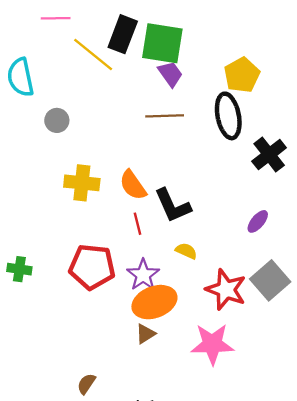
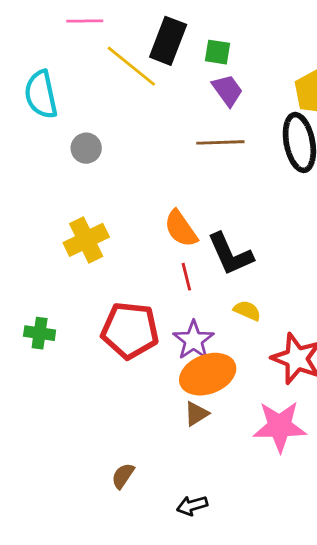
green square: (162, 43) -> (218, 52), size x0.5
yellow cross: (82, 183) -> (86, 240), moved, turned -32

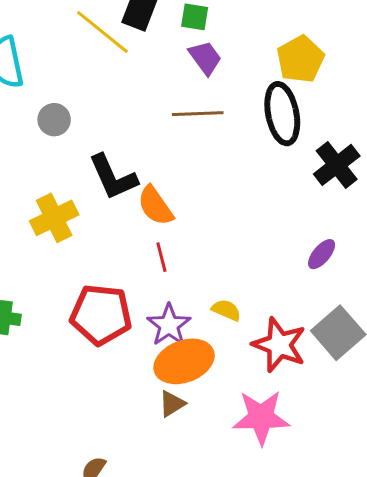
black L-shape: (230, 254) -> (113, 177), moved
yellow semicircle: (247, 311) -> (226, 310), moved

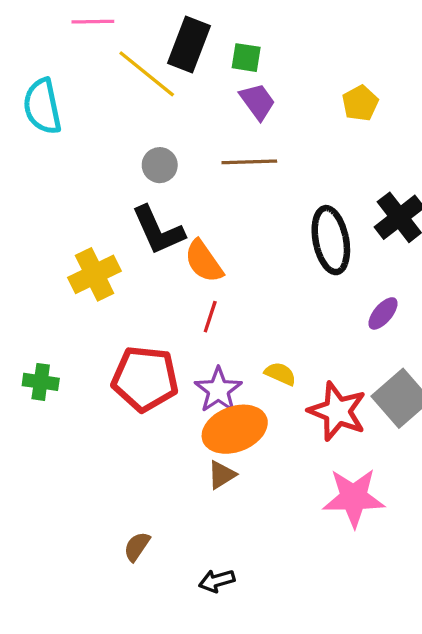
yellow pentagon: (300, 59) -> (360, 103), size x0.7
black ellipse: (282, 114) -> (331, 240), moved
gray circle: (54, 120) -> (160, 165), moved
red line: (161, 257) -> (210, 317), turned 32
pink star: (261, 417) -> (354, 498), moved

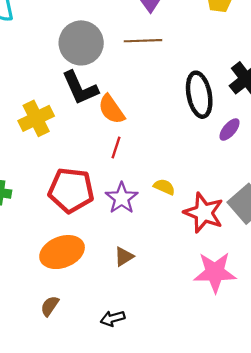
gray circle: (160, 165) -> (81, 43), size x1.8
purple ellipse: (383, 313) -> (230, 130), moved
orange ellipse: (235, 429) -> (62, 252), moved
brown semicircle: (137, 547) -> (50, 306), moved
black arrow: (217, 581) -> (113, 318), moved

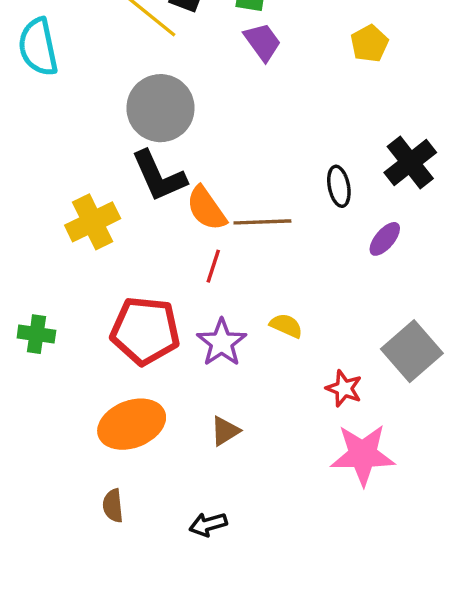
brown line: (143, 41) -> (262, 222), moved
black ellipse: (199, 95) -> (339, 186), size x0.6
red star: (204, 213) -> (344, 388), moved, size x0.6
brown semicircle: (50, 306) -> (113, 506), turned -40

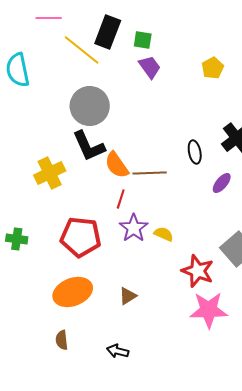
purple star: (222, 343) -> (134, 228), moved
red star: (344, 388) -> (198, 271), size x1.5
black arrow: (208, 524) -> (118, 351), turned 30

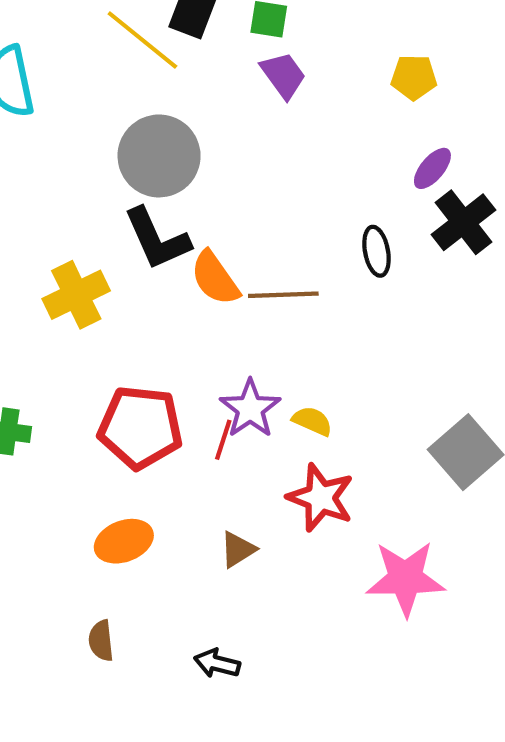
yellow pentagon: (213, 68) -> (414, 77), turned 30
purple ellipse: (222, 183) -> (432, 168), moved
red line: (121, 199) -> (223, 440), moved
red star: (198, 271) -> (321, 498), moved
orange ellipse: (73, 292) -> (124, 541), size x0.7

